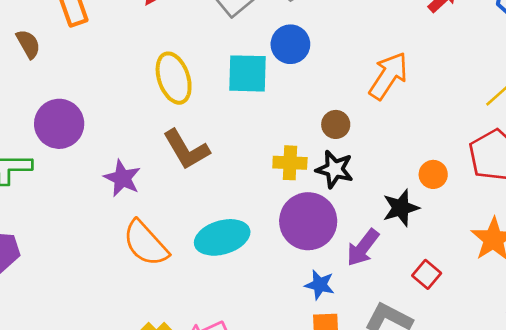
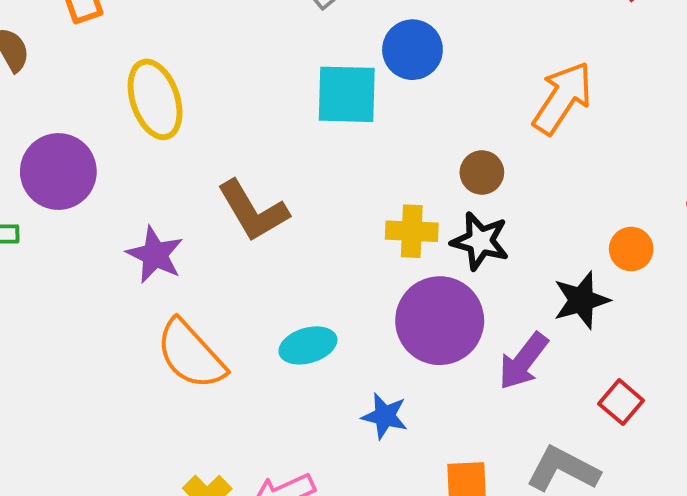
yellow ellipse: (174, 78) -> (155, 99), moved
cyan ellipse: (222, 237) -> (308, 345), size x0.7
blue star: (320, 285) -> (385, 416), moved

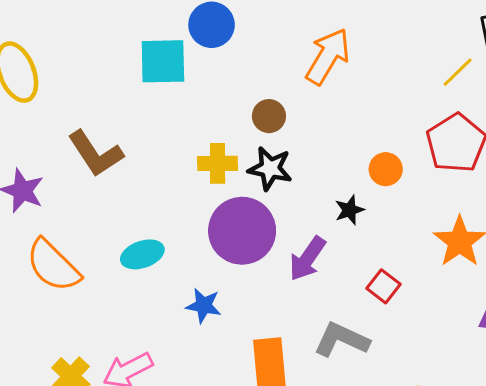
black star: (581, 300) -> (350, 210), size x0.7

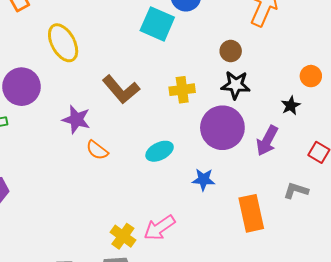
cyan square: (163, 61) -> (157, 24), turned 32
yellow cross: (218, 163) -> (182, 90), moved
orange semicircle: (53, 266) -> (97, 150), moved, size x0.6
gray L-shape: (341, 340) -> (296, 191), size x0.7

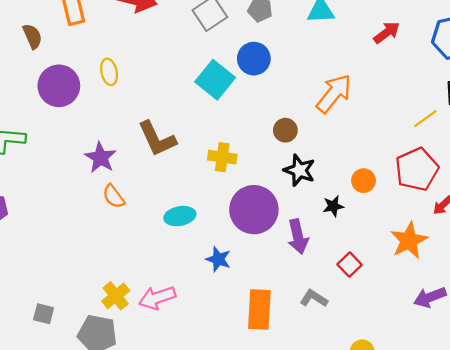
yellow ellipse: (63, 43) -> (109, 72), size x0.6
black star: (236, 85) -> (299, 170), moved
purple circle: (21, 87) -> (59, 86), moved
purple arrow: (267, 141) -> (298, 237), turned -56

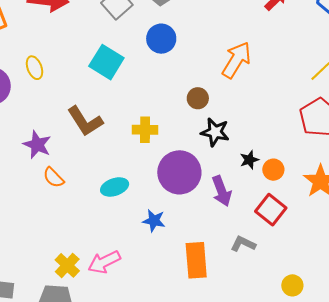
cyan square: (215, 80) -> (106, 62), moved
orange circle: (364, 181) -> (273, 170), moved
red square: (350, 265) -> (271, 210), size x1.4

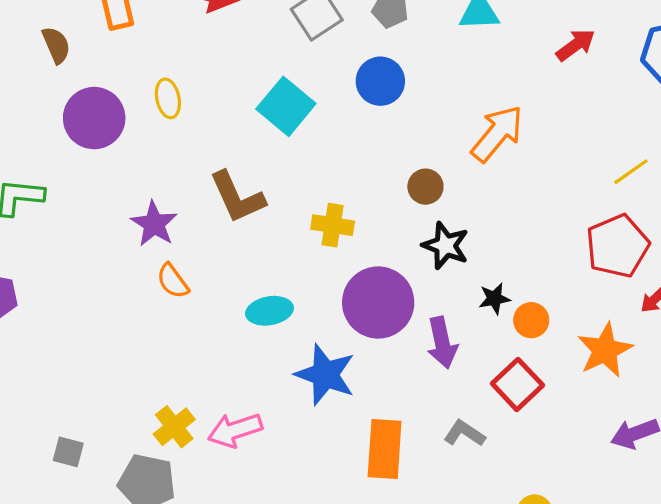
blue star: (154, 221) -> (325, 375), size x1.6

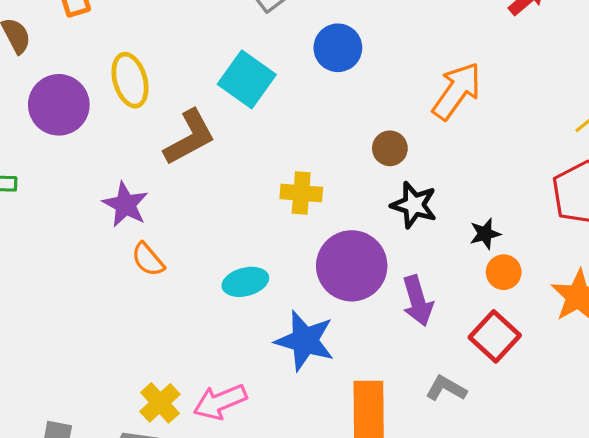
yellow ellipse: (168, 98) -> (130, 80), size x1.4
brown L-shape: (237, 197) -> (190, 137), moved, turned -90
black star: (494, 299) -> (485, 234), moved

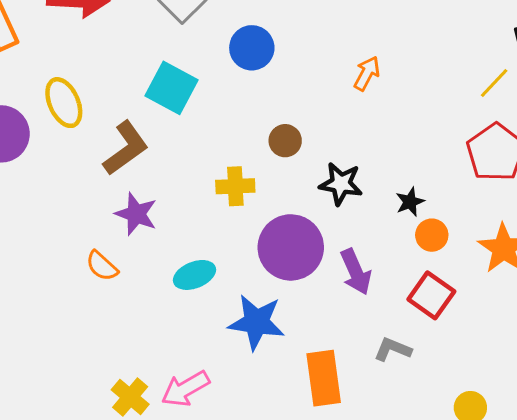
orange arrow: (457, 91) -> (367, 73), size x0.6
brown circle: (390, 148) -> (285, 141), moved
purple star: (125, 205) -> (136, 214), moved

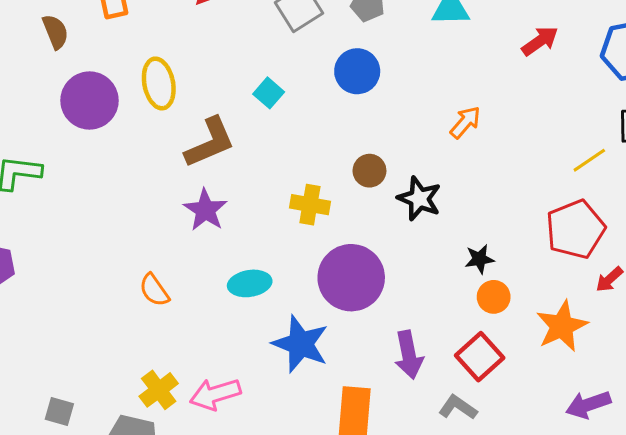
cyan square: (171, 88) -> (269, 93), size x0.6
black star: (341, 184) -> (419, 199), moved
orange semicircle: (102, 266) -> (154, 290), moved
purple arrow: (356, 272) -> (409, 355), moved
gray L-shape: (393, 349) -> (458, 407), moved

